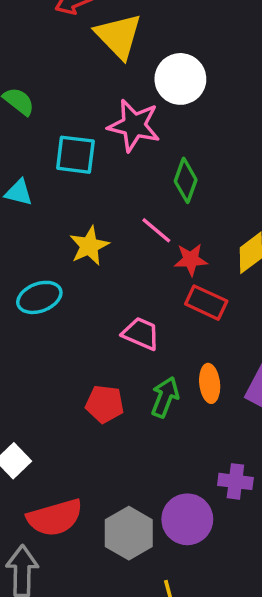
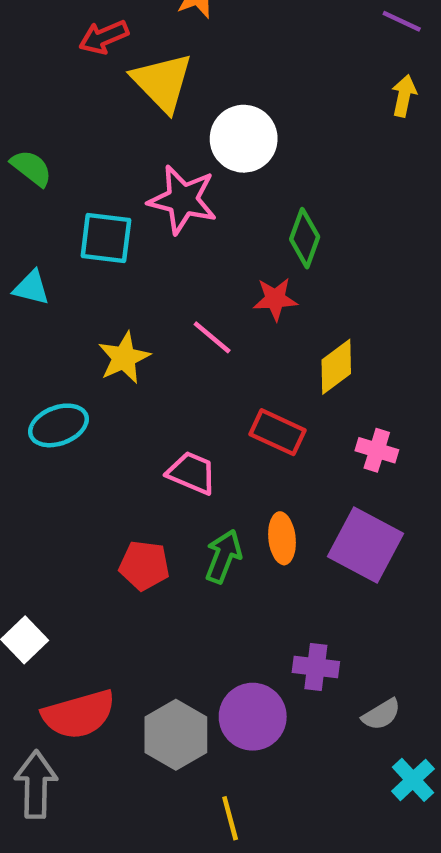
green diamond: (186, 180) -> (305, 238), moved
red star: (191, 260) -> (275, 299), moved

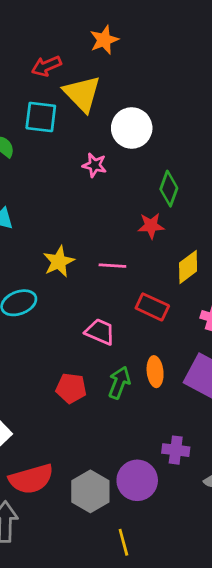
pink star: (183, 200) -> (95, 165), size x0.6
cyan square: (106, 238) -> (41, 117), moved
pink line: (212, 337) -> (112, 266), moved, turned -36

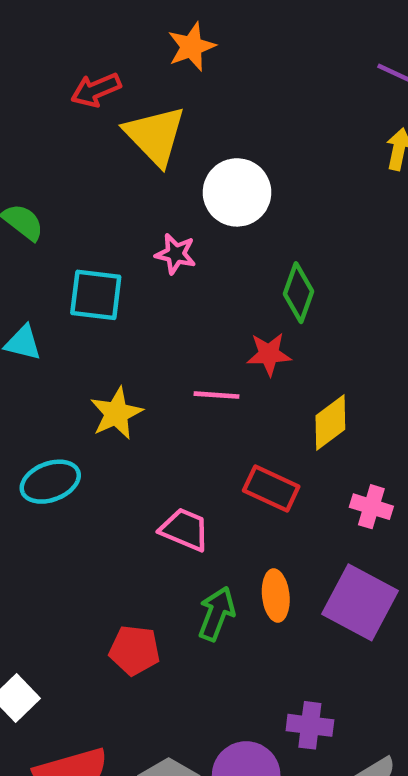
cyan square: (41, 117) -> (96, 295), moved
pink line: (112, 266) -> (217, 395), moved
red pentagon: (71, 388) -> (135, 650), moved

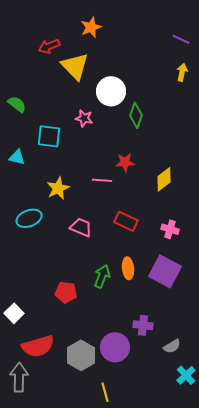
green diamond: (299, 293) -> (136, 115), moved
yellow diamond: (330, 422) -> (164, 179), moved
pink trapezoid: (185, 529) -> (81, 227), moved

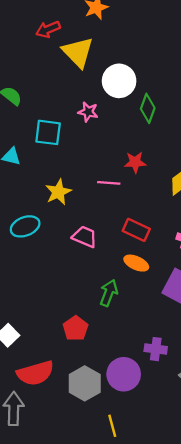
orange ellipse: (128, 268) -> (136, 263), moved, turned -60
red pentagon: (66, 292) -> (76, 328), moved, turned 30

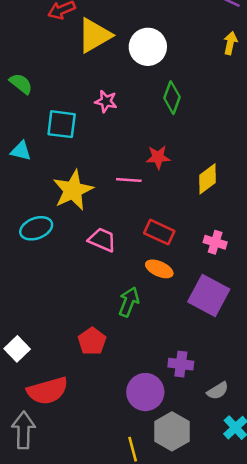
yellow triangle: (78, 52) -> (95, 35), turned 44
white circle: (119, 81) -> (148, 47), moved
yellow star: (58, 192) -> (73, 190), size x1.4
gray hexagon: (85, 383) -> (172, 431), moved

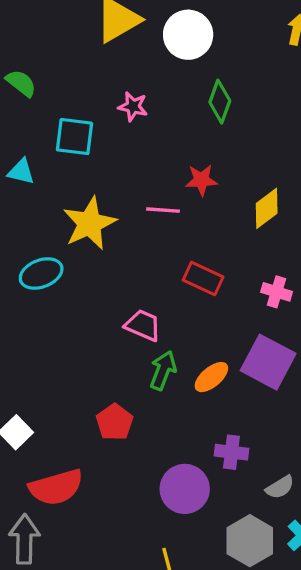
pink trapezoid: (102, 240) -> (143, 325), moved
orange ellipse: (159, 269) -> (211, 377), moved, turned -64
gray hexagon: (172, 431) -> (250, 541), moved

